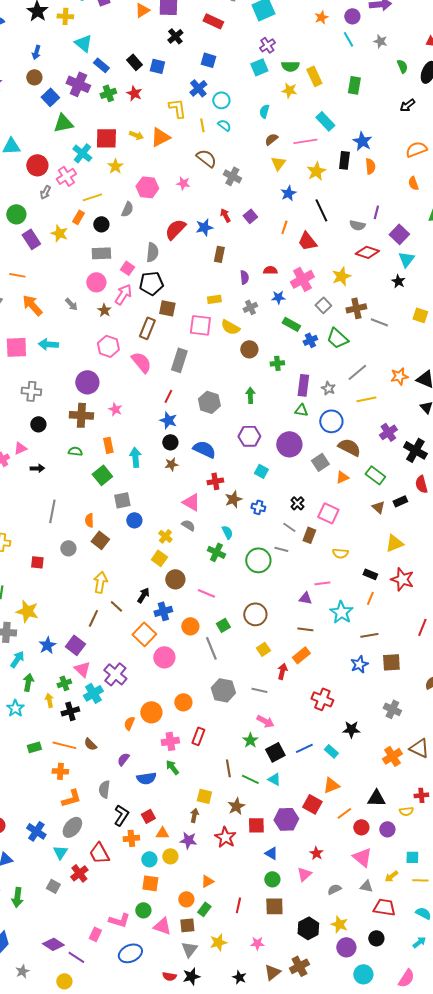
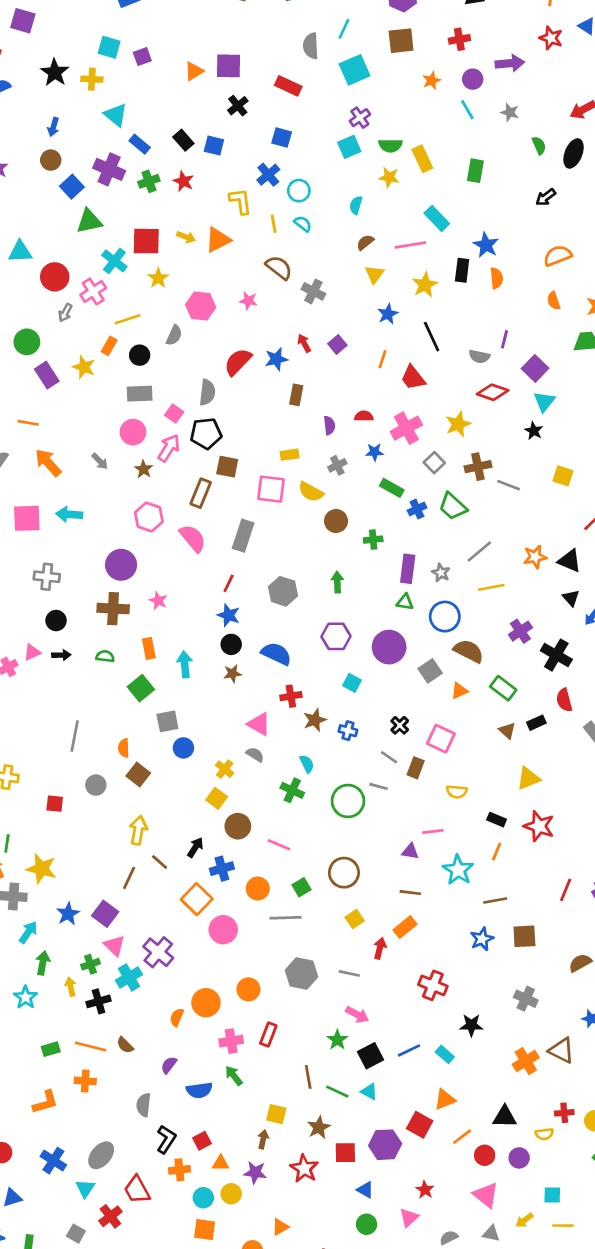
black arrow: (37, 468) -> (61, 655), moved
gray line: (211, 648) -> (286, 918), turned -70
orange L-shape: (71, 798) -> (45, 1102), moved

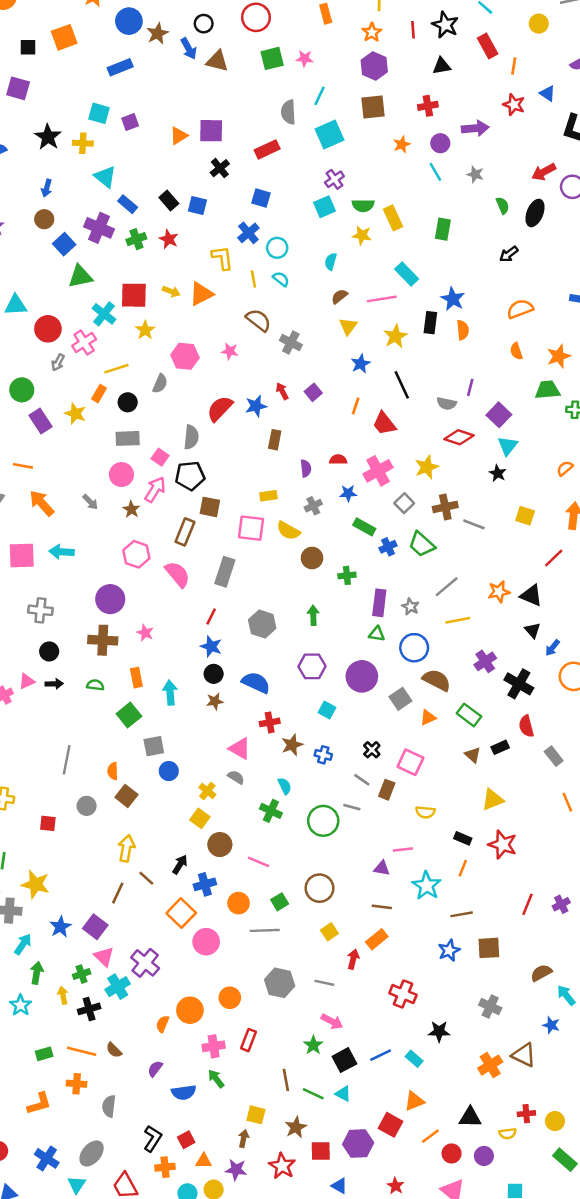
red rectangle: (288, 86) -> (267, 149), turned -50
gray semicircle: (144, 1105) -> (109, 1106), moved

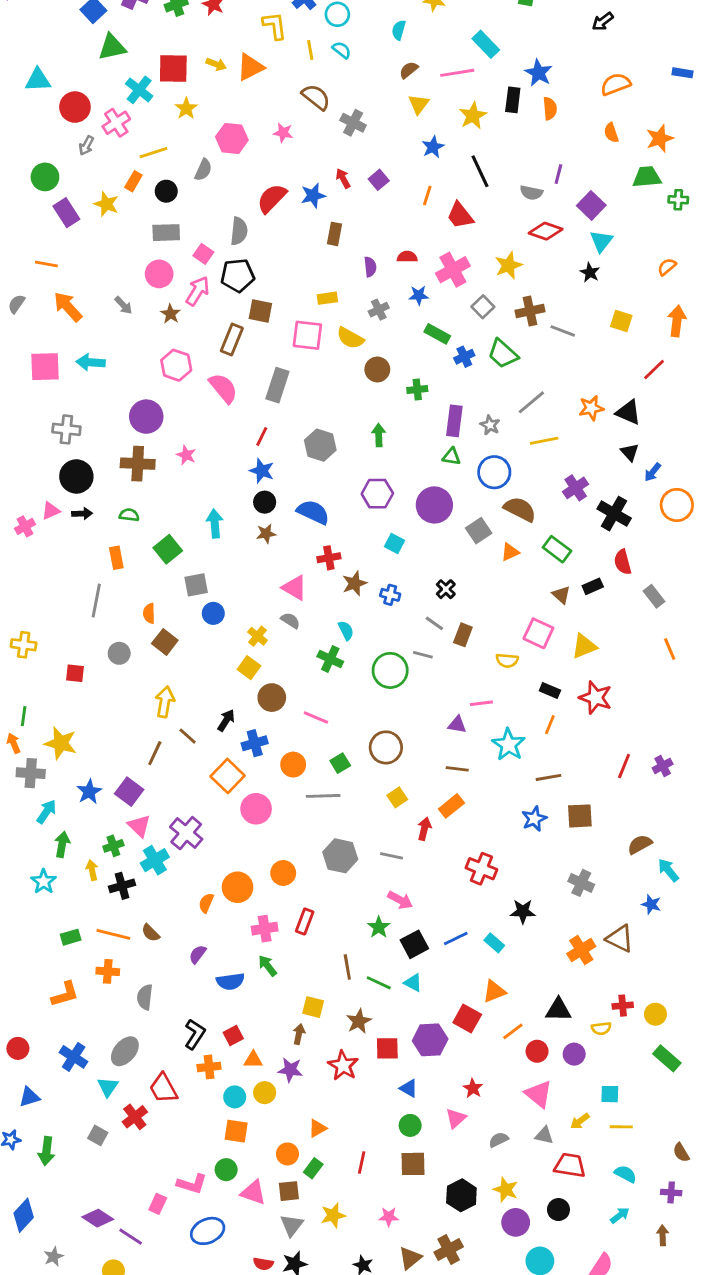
black circle: (49, 651) -> (76, 476), size x1.5
orange rectangle: (136, 678) -> (116, 558), moved
pink square: (410, 762) -> (538, 633), moved

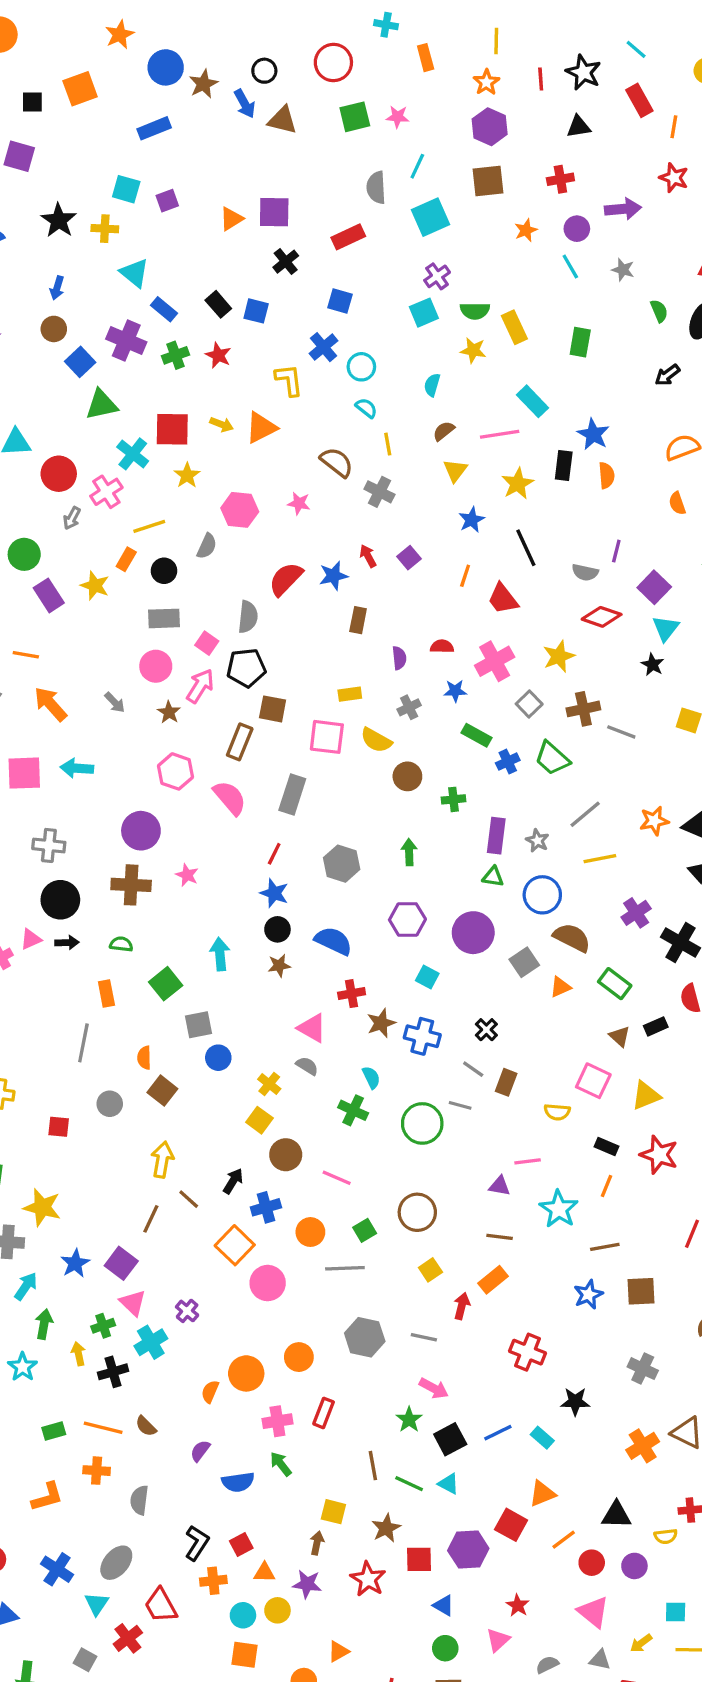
yellow line: (310, 50) -> (388, 444), moved
blue cross: (390, 595) -> (422, 1036), size x1.5
purple cross: (186, 833) -> (187, 1311), size x0.6

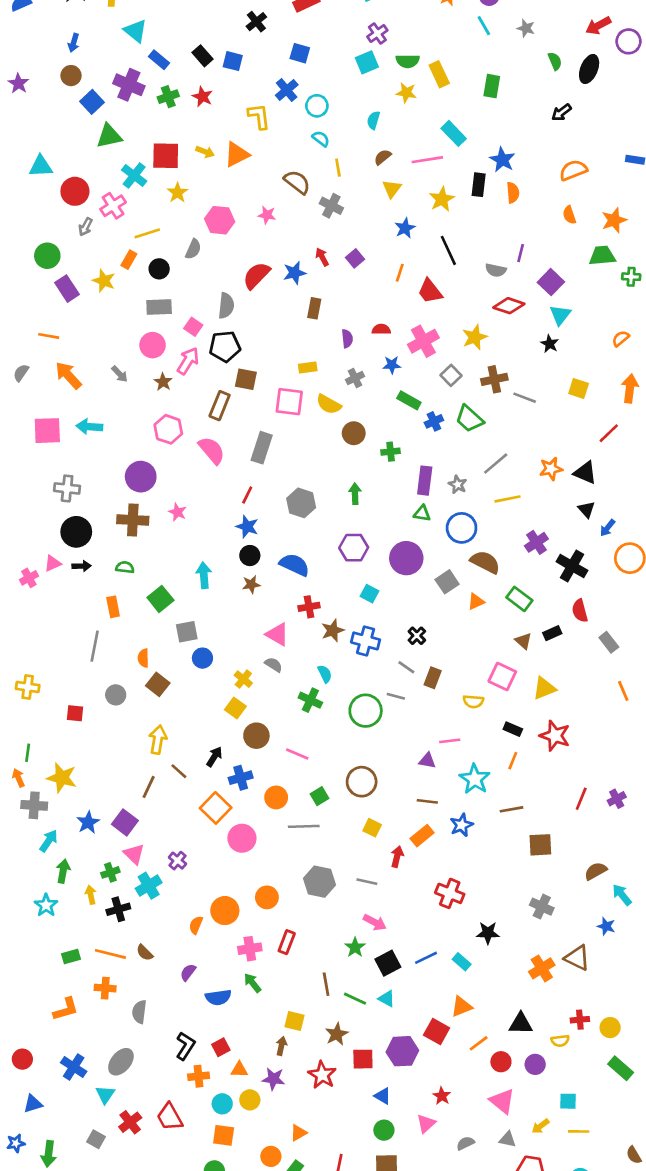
yellow square: (430, 1270) -> (372, 828), turned -30
blue star: (588, 1295) -> (462, 825), moved
red trapezoid: (161, 1605) -> (170, 1117), moved

